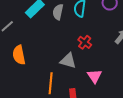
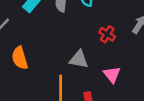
red cross: (85, 42) -> (107, 34), moved

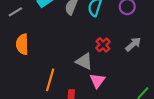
gray triangle: (79, 59) -> (84, 61), moved

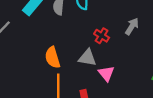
orange semicircle: (22, 44) -> (53, 57), moved

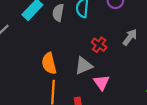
gray triangle: (87, 58) -> (84, 66), turned -36

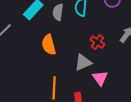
orange semicircle: (49, 63) -> (49, 45), moved

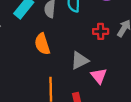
red cross: (97, 42) -> (101, 31), moved, turned -32

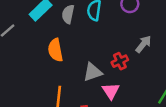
red cross: (101, 31) -> (120, 61), moved, turned -32

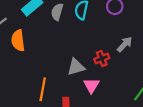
orange semicircle: (55, 50) -> (18, 40), moved

